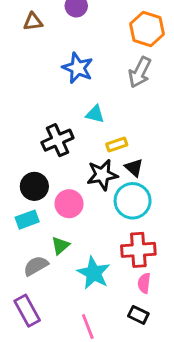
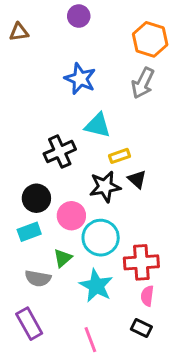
brown triangle: (33, 22) -> (19, 32), moved
cyan triangle: (95, 114) -> (98, 125), size x1.4
cyan circle: (133, 201) -> (101, 238), moved
gray semicircle: (36, 266) -> (38, 278), turned -140

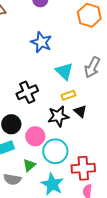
gray arrow: (143, 83) -> (92, 67), moved
cyan triangle: (98, 125) -> (64, 71), moved, turned 30

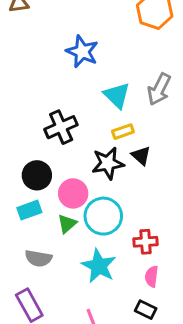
green triangle: (29, 165) -> (67, 224), moved
red cross: (83, 168) -> (146, 242), size x0.7

